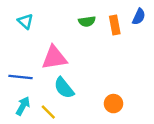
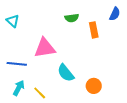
cyan triangle: (25, 21) -> (13, 21), moved
orange rectangle: (115, 25) -> (94, 30), moved
cyan semicircle: (64, 88) -> (66, 73), moved

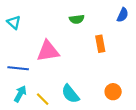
orange rectangle: (94, 30) -> (100, 44), moved
cyan semicircle: (66, 73) -> (70, 94), moved
orange circle: (94, 86) -> (113, 92), moved

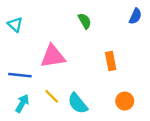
green semicircle: (77, 19) -> (85, 21), turned -112
orange rectangle: (100, 44) -> (111, 61), moved
yellow line: (43, 99) -> (52, 96), moved

